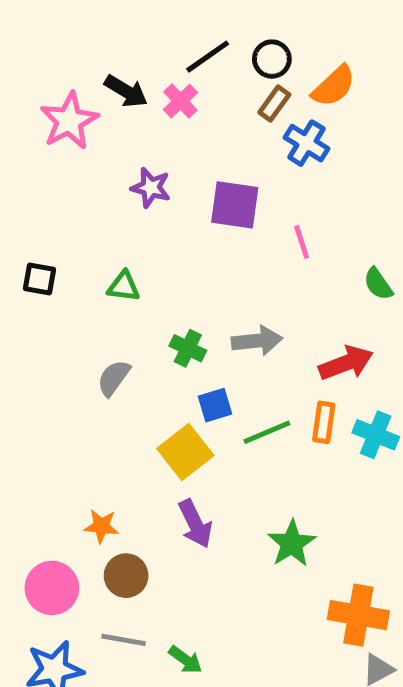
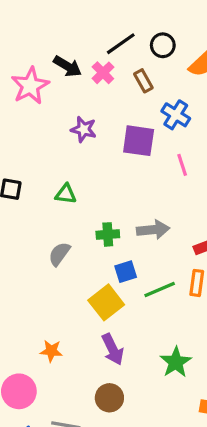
brown rectangle: (274, 104) -> (143, 81), moved, turned -65
blue cross: (306, 143) -> (176, 115), moved
green cross: (188, 348) -> (108, 234), turned -30
brown circle: (126, 576) -> (109, 398), moved

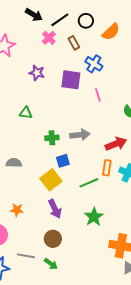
black arrow: (67, 66) -> (34, 15), moved
gray semicircle: (59, 254) -> (14, 163), moved, turned 56
green line: (160, 289) -> (89, 183), moved

